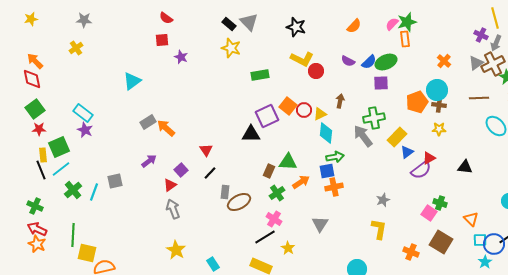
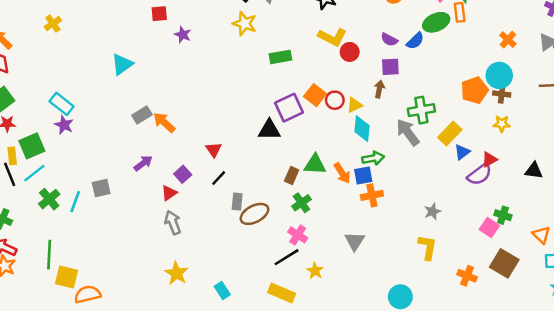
green ellipse: (386, 62) -> (436, 22), moved
purple square: (381, 83) -> (390, 67), moved
orange arrow: (301, 182) -> (342, 173), moved, turned 90

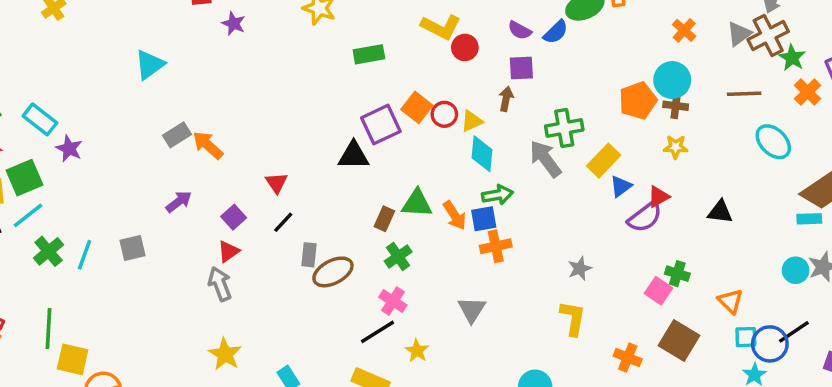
cyan rectangle: (62, 104) -> (40, 119), moved
gray square: (101, 188) -> (132, 248), moved
red triangle: (169, 193) -> (228, 251), moved

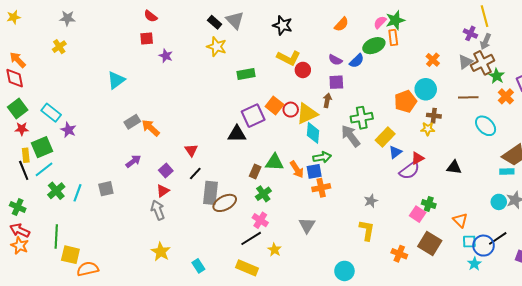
brown cross: (676, 106) -> (434, 116), moved
yellow triangle: (472, 121) -> (307, 114), size x1.6
gray rectangle: (309, 255) -> (210, 193), size x1.6

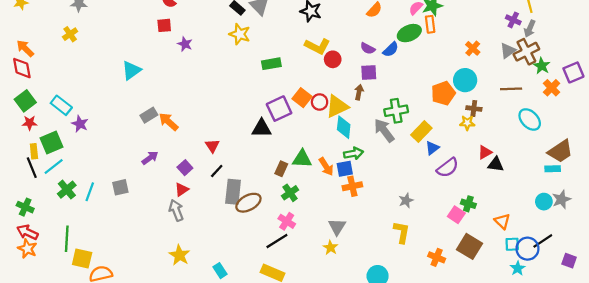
red triangle: (418, 158) -> (485, 152), moved
yellow star: (274, 250) -> (331, 248), moved

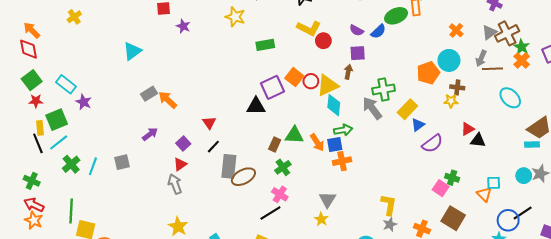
gray arrow: (530, 29) -> (481, 58), moved
orange cross: (552, 88) -> (522, 60), moved
gray star: (406, 200) -> (390, 224), moved
cyan square: (512, 244) -> (494, 183), moved

